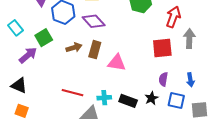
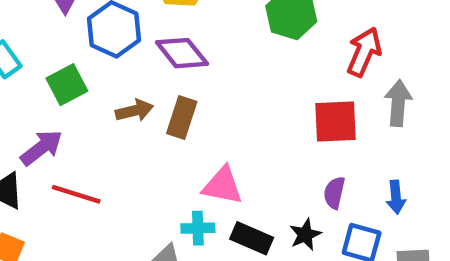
purple arrow: (28, 55) -> (41, 148), moved
pink triangle: (117, 63) -> (223, 186), moved
red line: (73, 93) -> (76, 194), moved

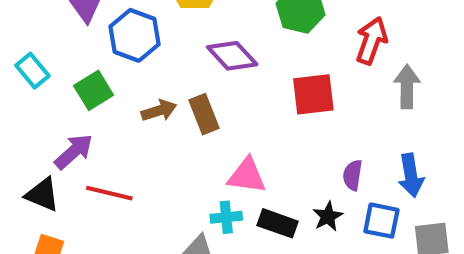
purple diamond: (182, 53) -> (232, 56), moved
brown rectangle: (182, 118) -> (204, 114), turned -36
red square: (336, 122) -> (313, 94), moved
blue arrow: (396, 197) -> (411, 175), size x1.4

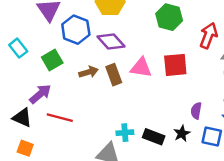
purple diamond: (232, 56) -> (111, 42), moved
pink triangle: (247, 176) -> (141, 68), moved

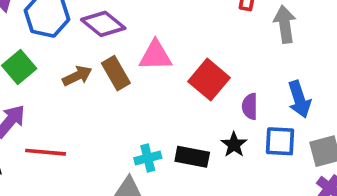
red square: (175, 65) -> (209, 80), moved, turned -35

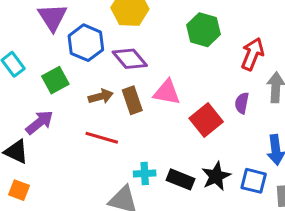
purple semicircle: (250, 106) -> (242, 103), moved
black star: (234, 145) -> (216, 176), size x1.4
red line: (45, 152) -> (102, 138), moved

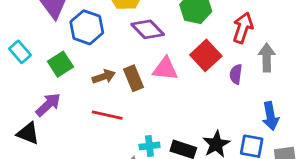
purple diamond: (130, 59) -> (148, 29), moved
red square: (206, 120) -> (206, 55), moved

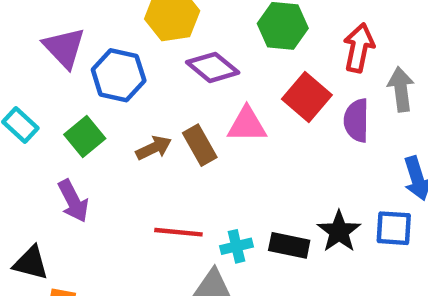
purple semicircle: (236, 74) -> (357, 120), size x1.4
purple arrow: (48, 105) -> (73, 201), turned 112
red line: (107, 115) -> (178, 232), moved
black triangle: (28, 133) -> (31, 263), moved

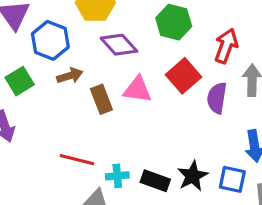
brown arrow: (154, 148) -> (70, 76), moved

